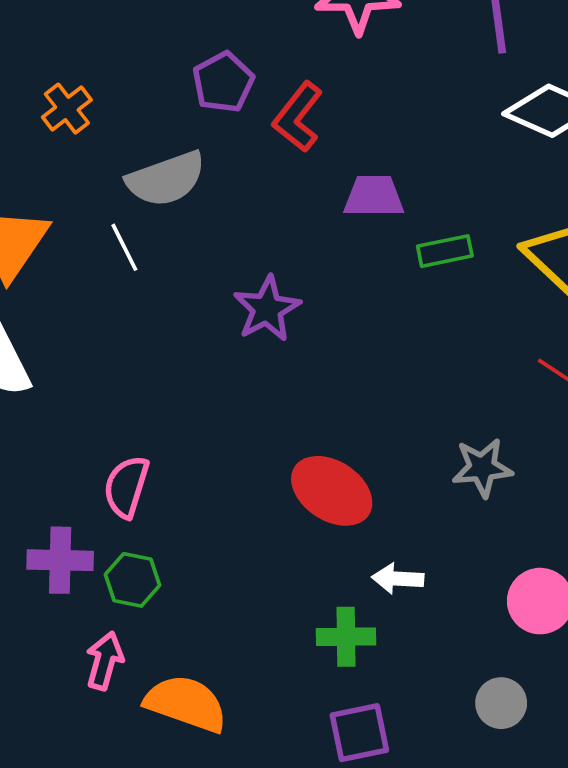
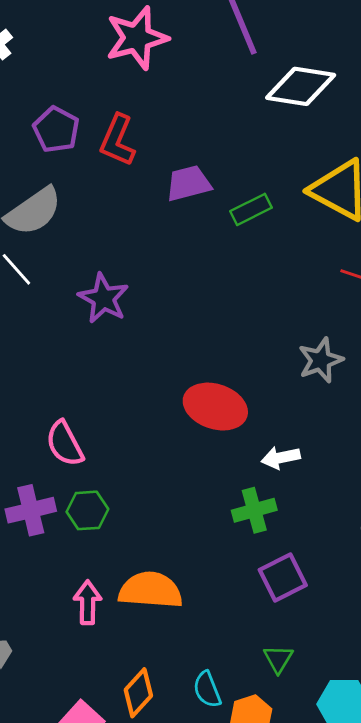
purple star: (267, 309) -> (103, 298), moved
pink semicircle: (126, 487) -> (65, 444), turned -30
pink arrow: (105, 661) -> (88, 602), moved

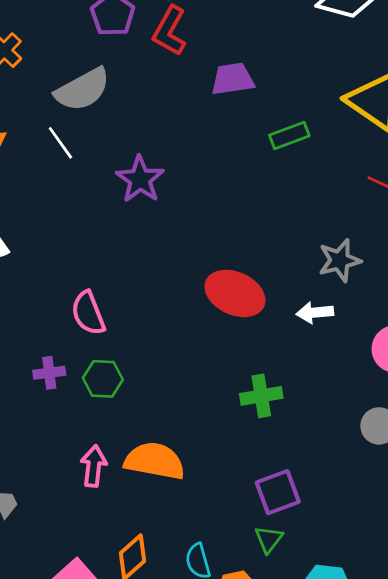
green rectangle: (251, 209) -> (289, 136), moved
white arrow: (281, 458) -> (315, 313), moved
purple cross: (31, 510) -> (49, 373), size x0.7
purple square: (283, 578) -> (278, 492), moved

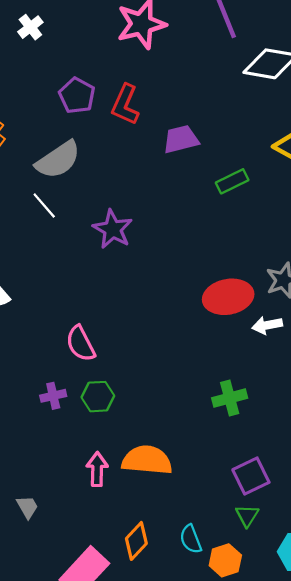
red ellipse: (235, 293) -> (228, 297), moved, turned -30

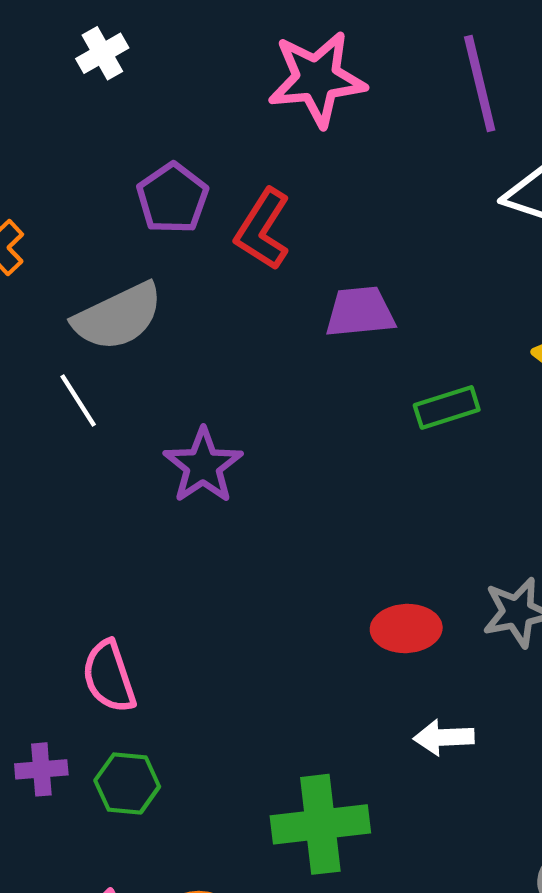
red ellipse: (228, 297) -> (406, 628), size x0.7
white arrow: (267, 325) -> (444, 737), moved
green cross: (230, 398) -> (320, 824), moved, size x1.4

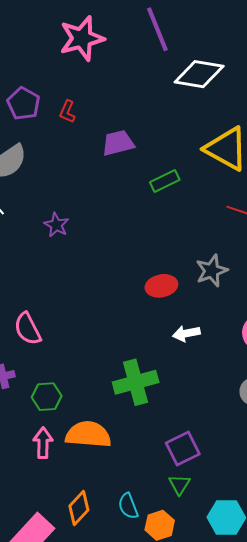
red L-shape: (263, 229) -> (67, 112), size x0.6
purple star: (203, 466) -> (56, 225), size x0.7
green hexagon: (127, 784) -> (47, 397), moved

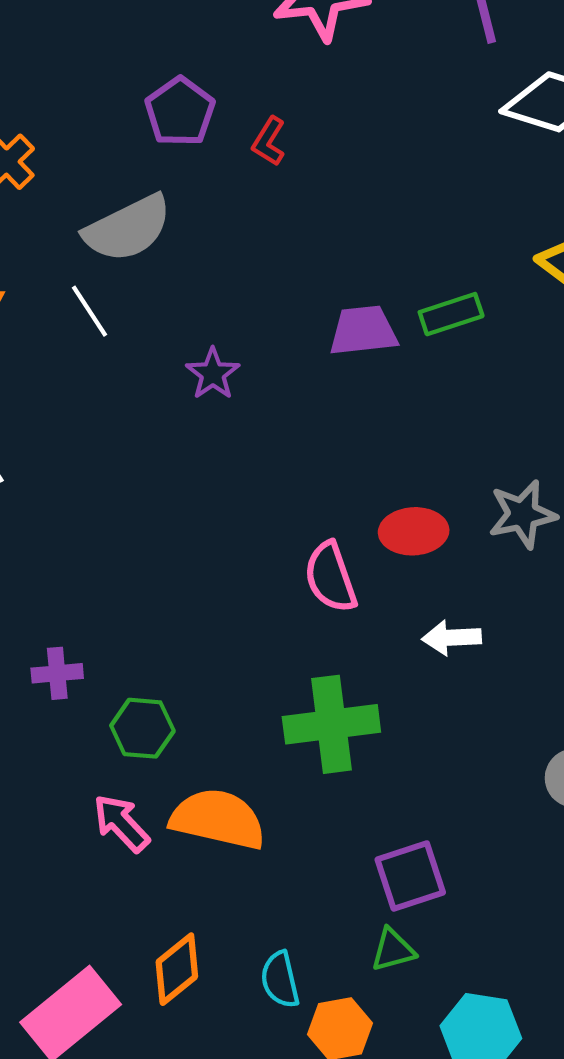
purple trapezoid: (118, 143) -> (363, 331), moved
pink semicircle: (28, 329) -> (330, 577), moved
pink arrow: (43, 443) -> (121, 823), turned -52
green triangle: (179, 485) -> (393, 950), turned 35

